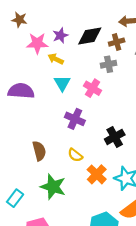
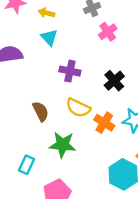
yellow arrow: (56, 59) -> (46, 13), moved
pink cross: (92, 88) -> (108, 32), moved, turned 36
yellow semicircle: (75, 155) -> (78, 108), size x1.5

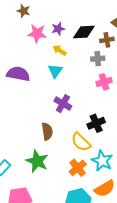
yellow semicircle: (78, 108) -> (81, 142), moved
brown semicircle: (41, 111) -> (47, 131), moved
orange cross: (104, 123) -> (78, 168), moved

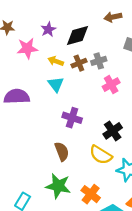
purple star: (58, 29) -> (48, 29), moved
brown cross: (107, 40) -> (79, 63), moved
orange cross: (78, 168) -> (91, 194), moved

